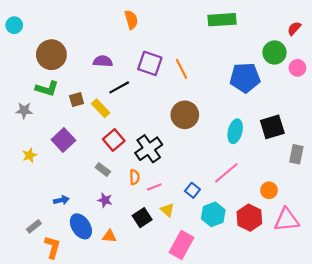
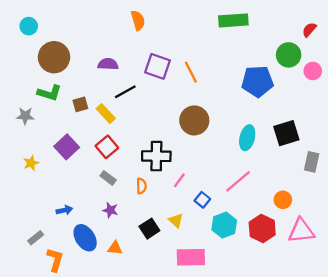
cyan circle: (14, 25) -> (29, 26), moved
red square: (114, 140) -> (107, 147), moved
black cross: (149, 149) -> (156, 156), turned 36
pink line: (154, 187) -> (179, 180), moved, turned -32
pink rectangle: (182, 245) -> (191, 257), turned 60

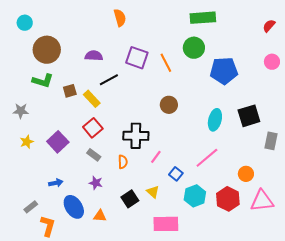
green circle: (289, 55) -> (194, 48), moved
gray star: (25, 116) -> (21, 111), moved
brown circle: (194, 120) -> (169, 105), size x0.7
purple square: (67, 147) -> (58, 142), moved

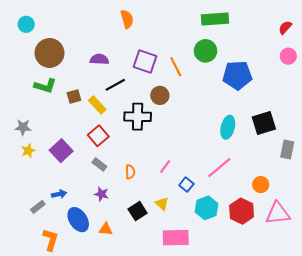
pink circle: (272, 62) -> (288, 56), moved
brown circle: (169, 105) -> (160, 95), moved
gray star: (21, 111) -> (23, 127), moved
black cross: (136, 136) -> (138, 117), moved
gray rectangle: (31, 207) -> (38, 207), moved

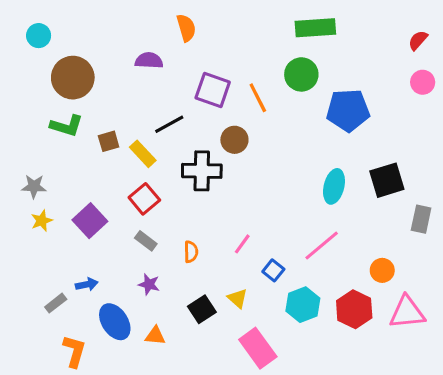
purple semicircle: (99, 59) -> (149, 60), moved
pink rectangle: (176, 238) -> (258, 348), turned 55

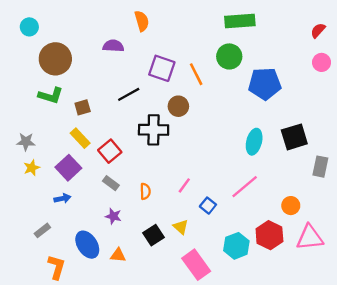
yellow rectangle: (143, 154) -> (80, 138), moved
blue arrow: (87, 284) -> (62, 198), moved
cyan hexagon: (303, 305) -> (236, 246), moved

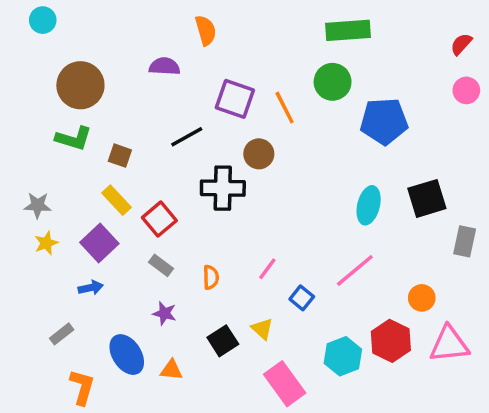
cyan circle: (29, 27) -> (43, 20), moved
brown square: (83, 107) -> (120, 156), turned 35

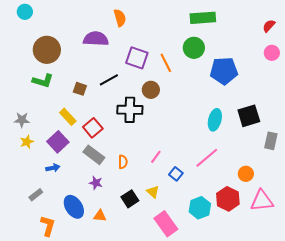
purple semicircle: (164, 66) -> (96, 39), size x1.4
brown square: (120, 156) -> (80, 89), moved
gray rectangle: (161, 265) -> (94, 155), size x1.5

